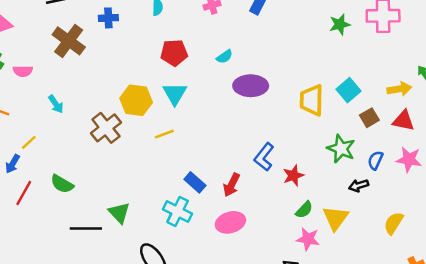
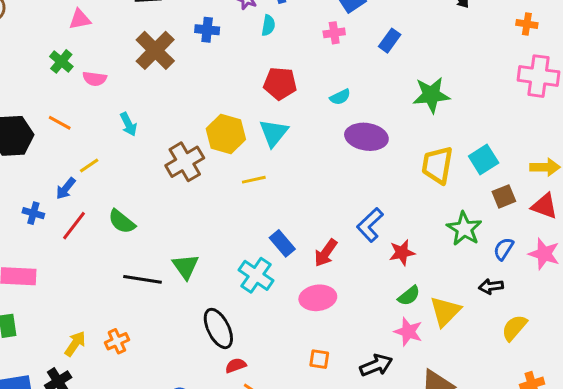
green star: (340, 24) -> (431, 95), moved, size x1.4
black arrow: (359, 186) -> (491, 286), moved

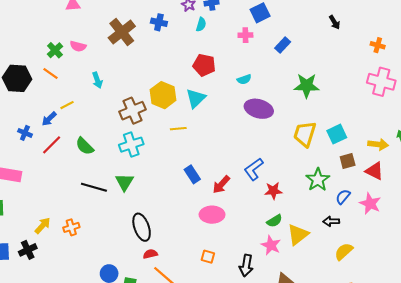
green cross: (61, 61) -> (55, 50), moved
cyan cross: (256, 275) -> (131, 145), moved, turned 30
black arrow: (376, 365) -> (246, 266), turned 115

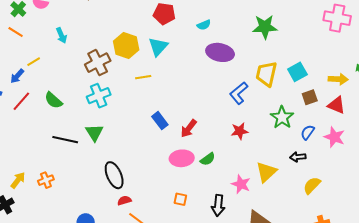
blue L-shape: (254, 169) -> (239, 93), moved
green semicircle: (274, 221) -> (208, 159), moved

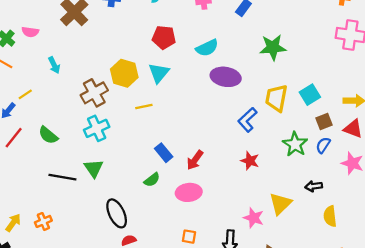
cyan semicircle: (204, 25) -> (207, 48), size x1.5
red star: (240, 131) -> (250, 161), turned 30
blue semicircle: (308, 132) -> (323, 145), moved
green semicircle: (208, 159) -> (152, 180), moved
yellow semicircle: (312, 185) -> (330, 216), turned -48

